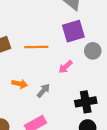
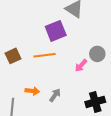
purple square: (73, 31) -> (56, 31), moved
pink arrow: (65, 67) -> (81, 65), moved

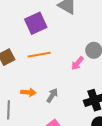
purple square: (56, 31) -> (36, 23), moved

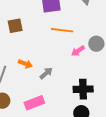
orange line: (39, 55) -> (62, 30), moved

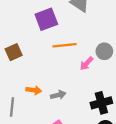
gray arrow: (46, 73) -> (58, 95), turned 40

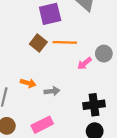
brown square: (14, 52) -> (38, 43), moved, turned -35

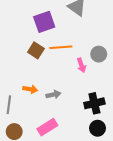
pink arrow: (84, 63) -> (81, 65), turned -64

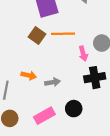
black cross: (94, 103) -> (95, 78), moved
black circle: (98, 128) -> (74, 109), moved

